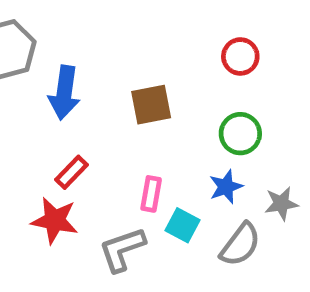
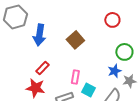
brown square: (151, 105) -> (75, 40), turned -30
green circle: (240, 134) -> (124, 52), moved
blue star: (226, 187) -> (114, 71), moved

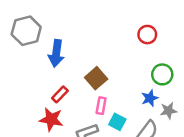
brown square: (75, 40) -> (96, 78), moved

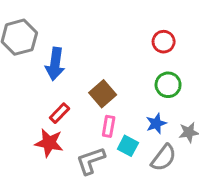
green circle: (162, 74) -> (168, 85), moved
blue star: (150, 98) -> (156, 123), moved

